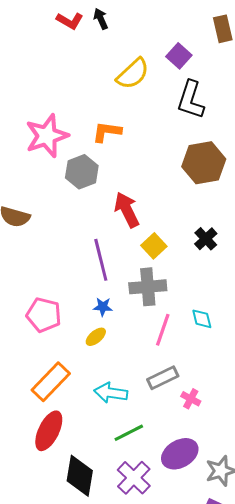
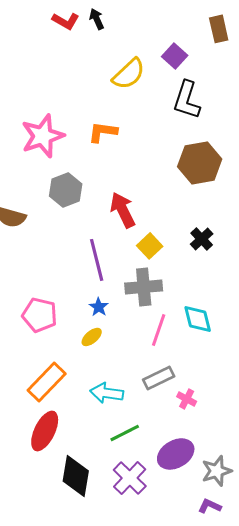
gray hexagon: (82, 172) -> (66, 190), moved
blue star: (103, 307) -> (99, 307), turned 30
cyan diamond: (202, 319) -> (198, 319), size x1.4

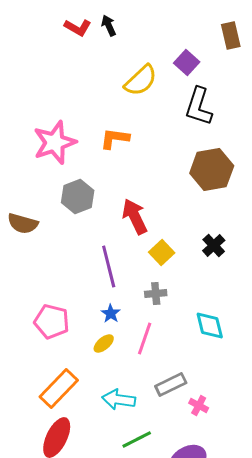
gray cross: (144, 287) -> (156, 294), size x0.6
pink line: (159, 330) -> (145, 338), moved

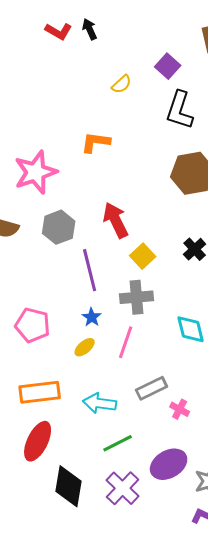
yellow semicircle: (141, 80) -> (122, 84), size x0.6
pink star: (55, 142) -> (36, 172), moved
gray hexagon: (78, 196) -> (59, 227), moved
gray cross: (156, 294) -> (137, 297), size x1.5
orange rectangle: (59, 388) -> (40, 392), turned 39

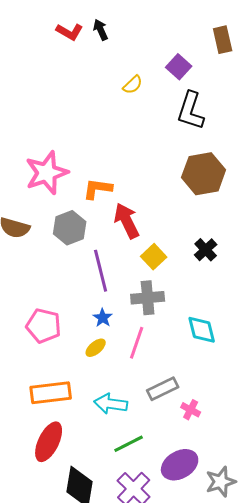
orange L-shape: (96, 142) -> (98, 189), moved

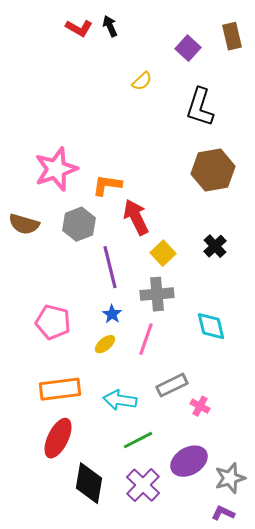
purple square: (179, 67) -> (188, 48), moved

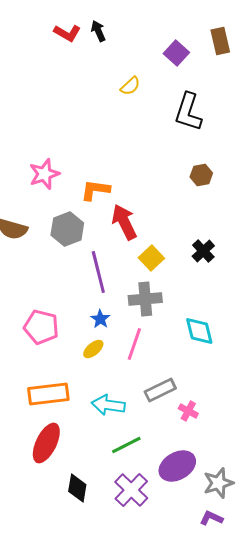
pink star: (56, 169) -> (44, 174), size x0.7
brown hexagon: (213, 170) -> (201, 175), size x0.5
black diamond: (89, 483) -> (77, 488), size x0.7

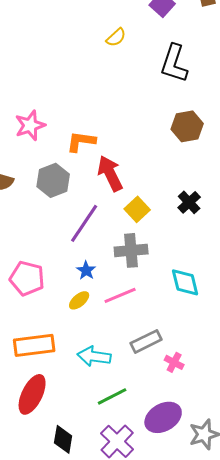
brown hexagon: (201, 175) -> (187, 126), size x1.4
purple line: (98, 272) -> (84, 223), turned 48
pink line: (134, 344) -> (120, 295), turned 48

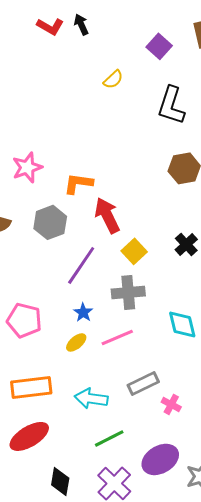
red ellipse: (32, 394) -> (29, 436), turned 33

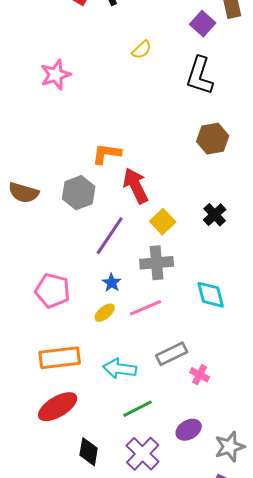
purple square: (159, 46) -> (203, 24), moved
pink star: (27, 167) -> (56, 75), moved
purple ellipse: (160, 459) -> (189, 430), size x0.7

